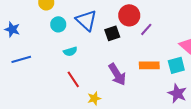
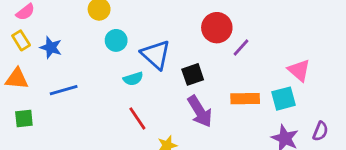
blue triangle: (86, 20) -> (156, 55), moved
black square: (112, 33) -> (193, 74), moved

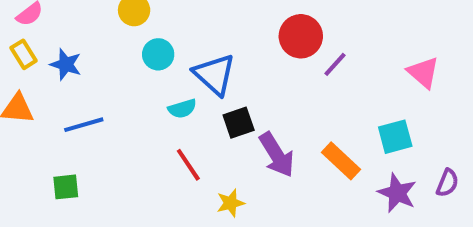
pink triangle: (299, 70) -> (423, 72), moved
black square: (193, 74) -> (239, 123), moved
orange rectangle: (245, 99) -> (341, 161), moved, turned 44
green square: (24, 118) -> (66, 187), moved

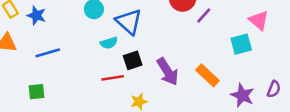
black square: (239, 123) -> (133, 60), moved
cyan square: (395, 137) -> (241, 44), moved
red line: (188, 165) -> (113, 78), turned -65

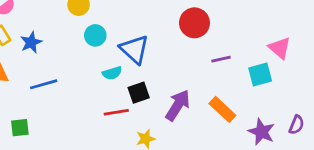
blue star: (36, 15) -> (31, 42), turned 30
purple line: (204, 15) -> (221, 59), moved, turned 35
purple arrow: (168, 72) -> (178, 105), turned -116
green square: (36, 92) -> (20, 128), moved

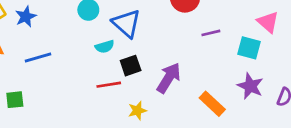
cyan square: (260, 74) -> (249, 48), turned 30
orange rectangle: (222, 109) -> (212, 104), moved
purple star: (262, 132) -> (250, 86), moved

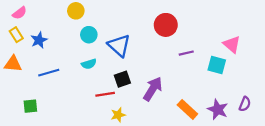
cyan semicircle: (105, 47) -> (89, 64), moved
purple star: (250, 86) -> (218, 109), moved
yellow star: (137, 111) -> (118, 115), moved

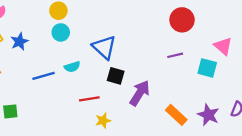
red circle: (166, 25) -> (182, 20), moved
cyan circle: (89, 35) -> (61, 32), moved
blue line: (49, 73) -> (44, 76), moved
black square: (122, 79) -> (116, 76), moved, turned 35

